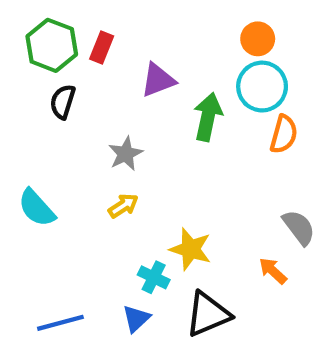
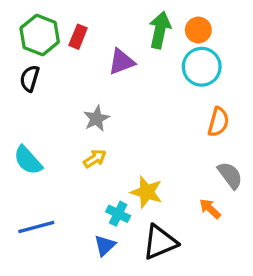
black semicircle: (63, 102) -> (30, 78), moved
green arrow: (208, 117) -> (160, 30), moved
orange semicircle: (284, 134) -> (218, 122), moved
blue line: (60, 323) -> (36, 227), moved

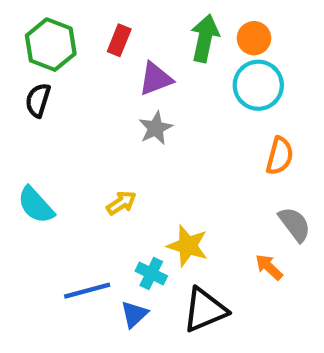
red rectangle: (78, 37) -> (119, 40), moved
gray star: (96, 119) -> (156, 128), moved
blue line: (36, 227) -> (87, 291), moved

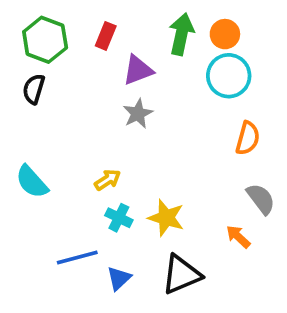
cyan cross: (151, 274) -> (119, 218), moved

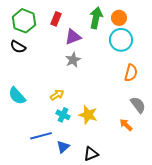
black semicircle: (34, 89) -> (18, 47), turned -77
black triangle: (181, 275) -> (91, 154), moved, size x0.7

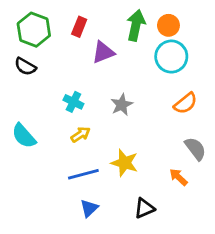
gray star: (73, 60) -> (122, 105), moved
orange semicircle: (131, 73) -> (185, 103), turned 36
cyan cross: (63, 115) -> (73, 102), moved
blue line: (41, 136) -> (83, 174), moved
black triangle: (91, 154) -> (144, 208), moved

